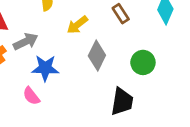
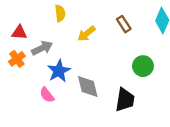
gray diamond: (97, 55) -> (88, 87), moved, turned -40
blue star: (45, 68) -> (59, 71), turned -30

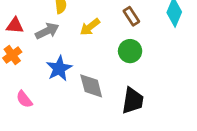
gray arrow: (42, 48) -> (47, 31), moved
green circle: (143, 66) -> (130, 51), moved
pink semicircle: (47, 95) -> (24, 99), moved

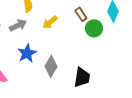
green circle: (130, 51) -> (94, 28), moved
gray diamond: (91, 86) -> (51, 66), turned 45

